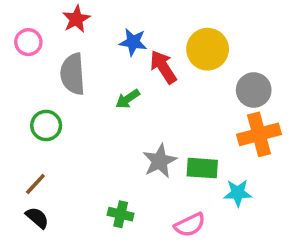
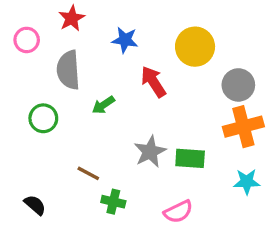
red arrow: (163, 67) -> (153, 82), moved
green arrow: (128, 99) -> (103, 105), moved
brown line: (35, 184) -> (88, 173), moved, turned 75
cyan star: (238, 193) -> (247, 182), moved

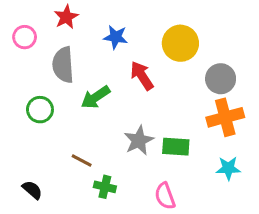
green arrow: (103, 105) -> (96, 97), size x1.4
pink semicircle: (178, 212) -> (165, 196), turned 96

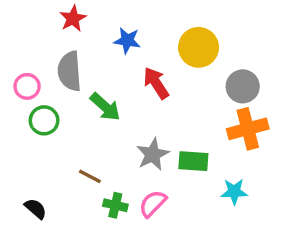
pink circle: (25, 37) -> (27, 86), moved
green arrow: (96, 97) -> (105, 107), turned -104
cyan star: (228, 168) -> (234, 192), moved
pink semicircle: (165, 196) -> (153, 204), moved, turned 64

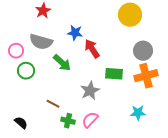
blue star: (127, 41) -> (75, 33), moved
yellow circle: (199, 47) -> (130, 15), moved
gray semicircle: (69, 71) -> (41, 42), turned -70
green rectangle: (193, 161) -> (114, 74), moved

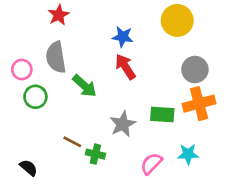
blue star: (75, 33) -> (123, 37), moved
gray semicircle: (41, 42) -> (56, 57), turned 65
green rectangle: (114, 74) -> (162, 115), moved
pink semicircle: (90, 120) -> (151, 164), moved
green cross: (68, 121) -> (95, 154), moved

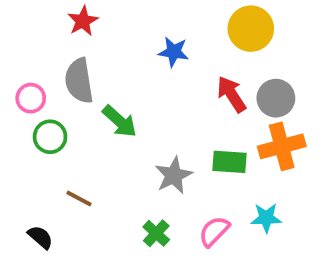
red arrow: (125, 67) -> (231, 94), moved
brown line: (72, 142) -> (79, 199), moved
green cross: (95, 154) -> (156, 233), moved, turned 30

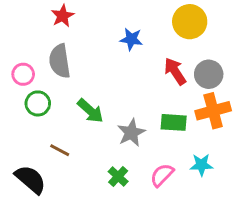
green arrow: (120, 121) -> (90, 111), moved
black semicircle: (40, 237) -> (30, 179), size x1.6

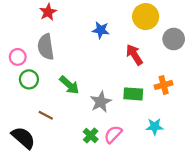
gray circle: (209, 74) -> (174, 39), moved
orange cross: (213, 111) -> (164, 85), size x0.7
pink semicircle: (162, 175) -> (113, 134), moved

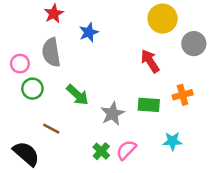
blue star: (101, 30) -> (89, 32), moved, turned -30

